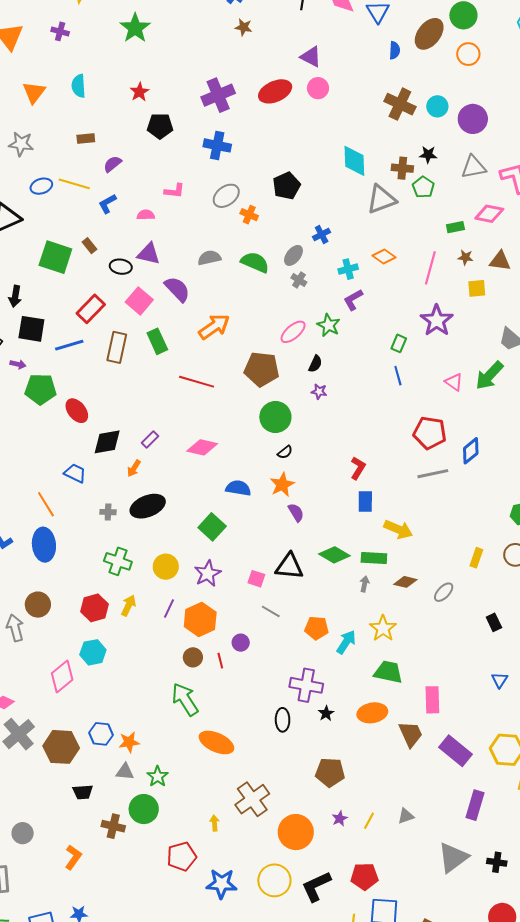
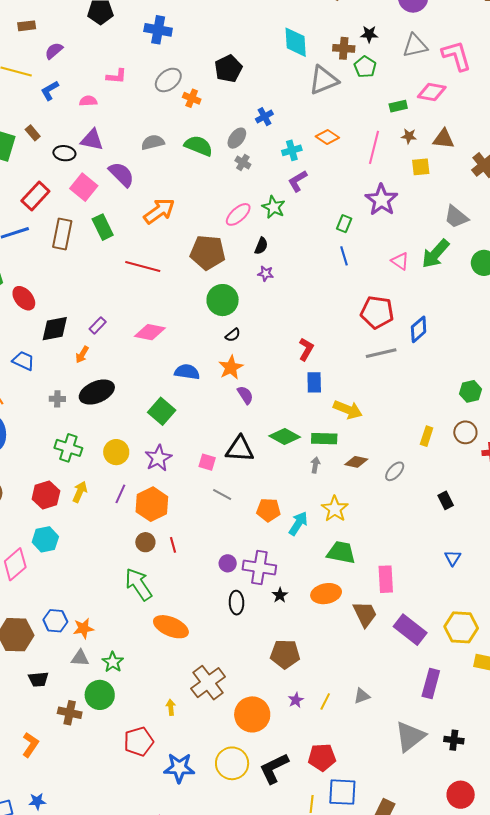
purple circle: (241, 643) -> (228, 563), moved

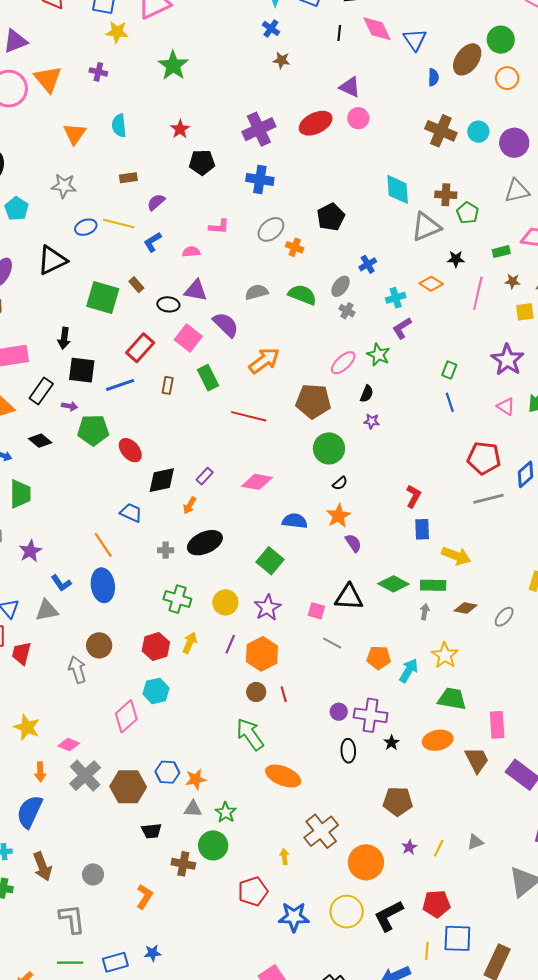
black star: (369, 34) -> (456, 259), moved
purple star: (381, 200) -> (507, 360), moved
brown rectangle: (62, 234) -> (168, 385), size x0.6

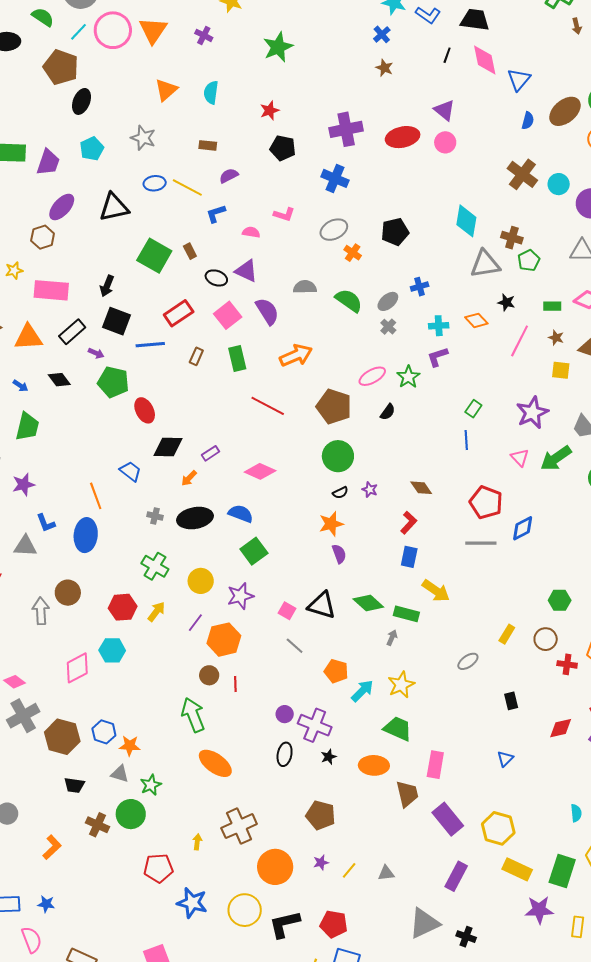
purple star: (372, 421) -> (370, 490), moved
blue semicircle: (295, 521) -> (241, 514), moved
brown diamond: (466, 608) -> (421, 488), moved, turned 30

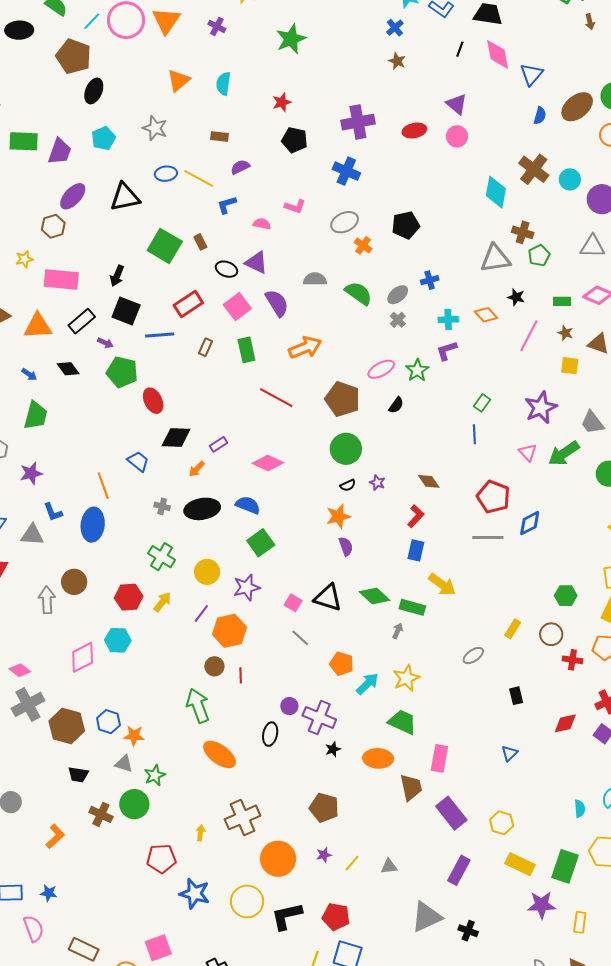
red ellipse: (403, 137) -> (414, 130), size x0.7
cyan diamond: (466, 221) -> (496, 192), moved
black ellipse: (285, 754) -> (270, 734), moved
yellow hexagon: (498, 828) -> (502, 823), size x0.7

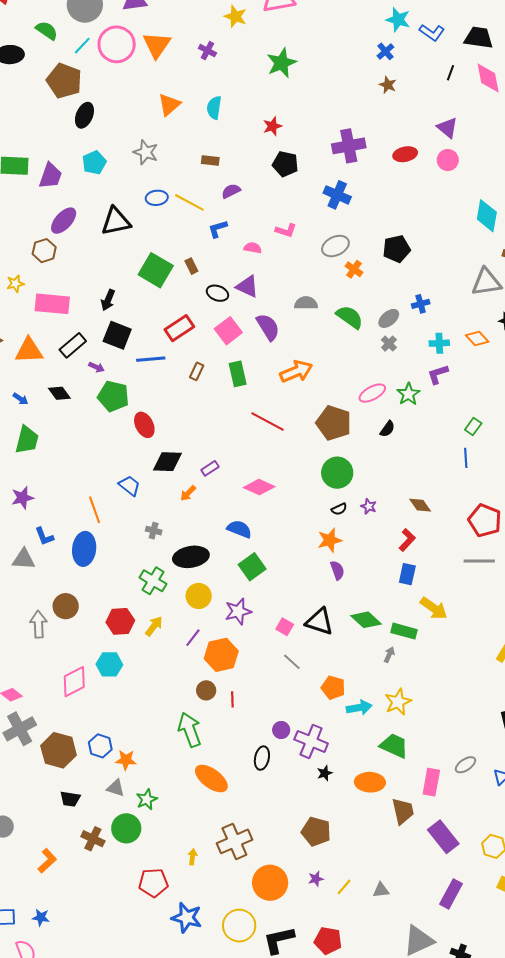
black ellipse: (202, 509) -> (191, 557), moved
gray ellipse: (473, 656) -> (465, 765), moved
cyan arrow: (367, 684) -> (359, 708), turned 35

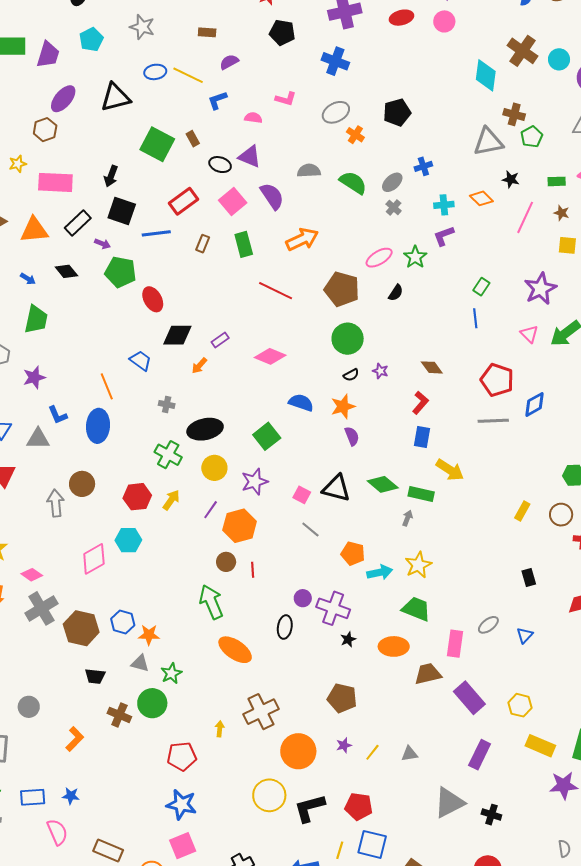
blue semicircle: (239, 529) -> (301, 403), moved
brown trapezoid: (403, 811) -> (428, 674), turned -88
blue star: (187, 918) -> (181, 804), moved

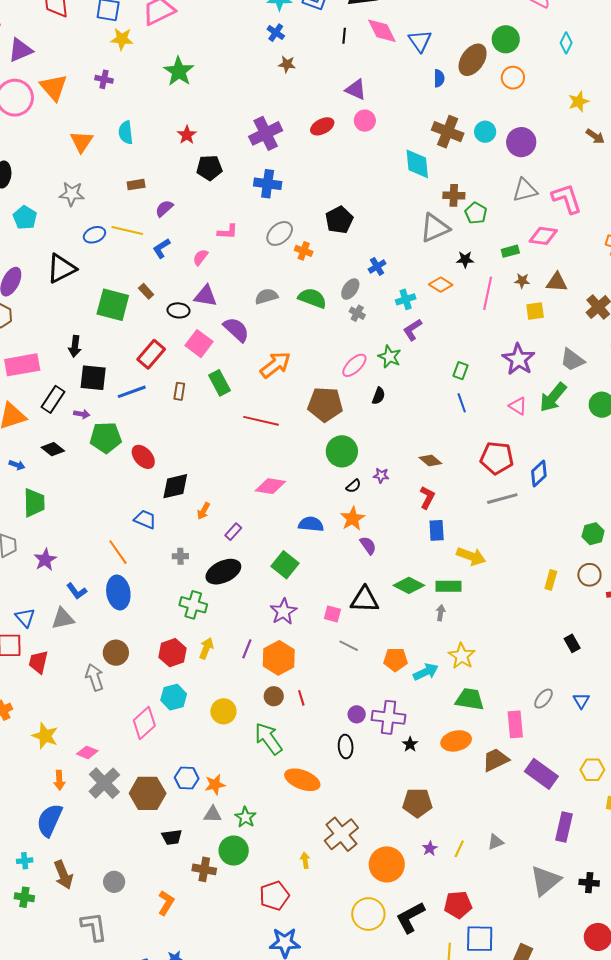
pink semicircle: (253, 118) -> (200, 257), turned -48
purple rectangle: (220, 340) -> (233, 532), moved
yellow circle: (214, 468) -> (223, 711), moved

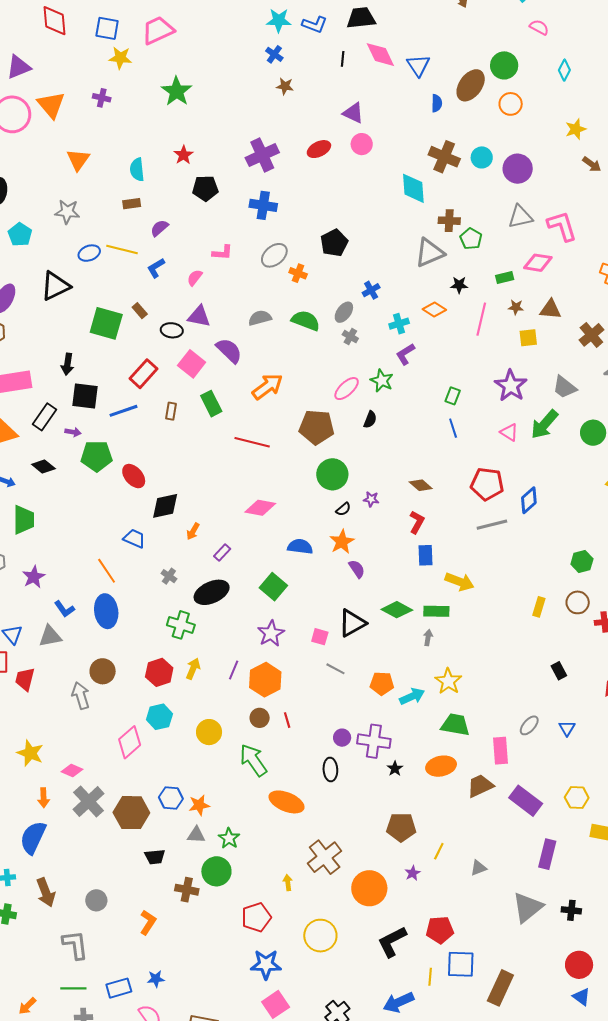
cyan semicircle: (126, 133) -> (137, 170), moved
gray cross: (180, 556) -> (169, 576), turned 35
black triangle: (365, 600) -> (352, 623), turned -32
yellow line: (459, 849) -> (439, 851), moved
yellow circle: (368, 914) -> (320, 936), moved

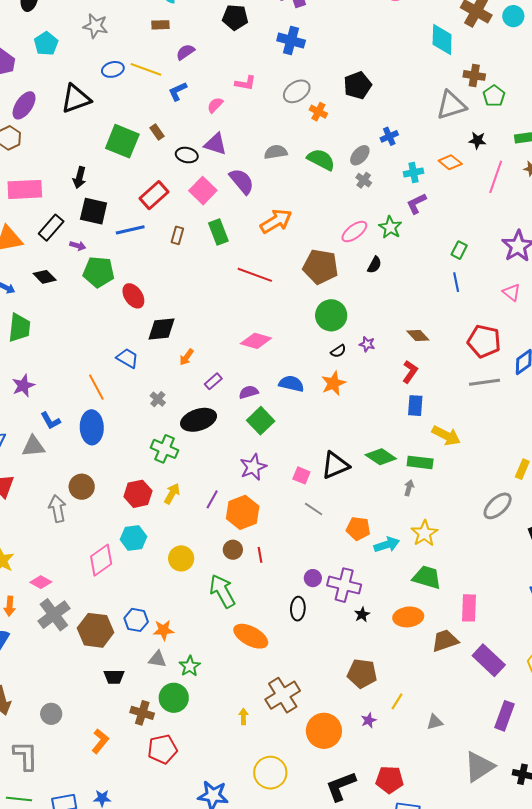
purple semicircle: (357, 569) -> (249, 392), moved, turned -78
gray ellipse: (529, 725) -> (498, 506), moved, size x1.4
red pentagon: (256, 917) -> (162, 749), moved

